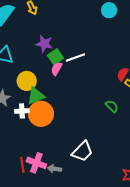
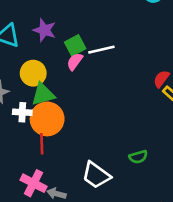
purple star: (44, 44) -> (44, 30), moved
green semicircle: (112, 106) -> (138, 157), moved, turned 112
white trapezoid: (82, 151) -> (96, 175), turned 75
red line: (22, 165) -> (42, 144), moved

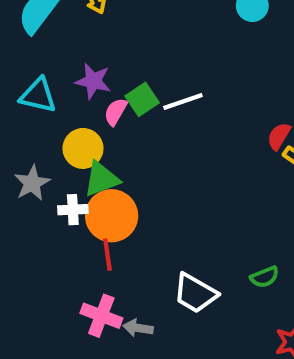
pink semicircle: (75, 62) -> (116, 112), moved
green semicircle: (138, 157) -> (265, 277), moved

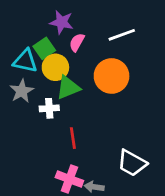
cyan triangle: (38, 95) -> (25, 61), moved
green square: (142, 99) -> (44, 48), moved
orange circle: (112, 216) -> (112, 76), moved

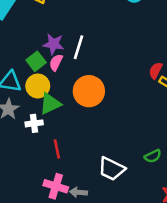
purple star: (62, 22) -> (53, 44), moved
white line: (122, 35) -> (78, 47), moved, turned -50
green square: (44, 48) -> (36, 61), moved

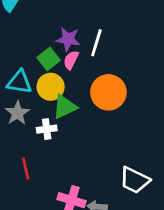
red line: (57, 149) -> (26, 168), moved

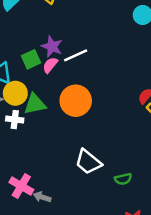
white line: (96, 43) -> (76, 55), turned 35
yellow circle: (51, 87) -> (15, 93), moved
white trapezoid: (135, 180) -> (88, 162), moved

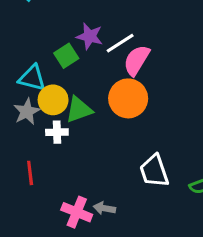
pink semicircle: (50, 65) -> (137, 60), moved, size x1.5
white trapezoid: (88, 162) -> (154, 171), turned 40
gray arrow: (42, 197) -> (104, 208), moved

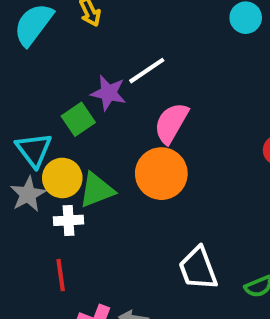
white line: (120, 43) -> (147, 71), moved
cyan triangle: (32, 78) -> (34, 150), turned 40
red line: (30, 173) -> (61, 275), moved

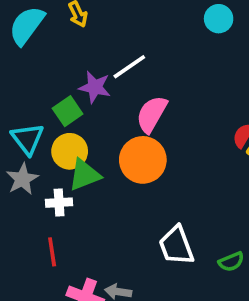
yellow circle: (62, 178) -> (70, 151), moved

